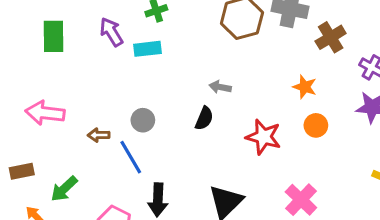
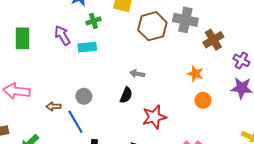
red star: (264, 137) -> (154, 117), moved, turned -30

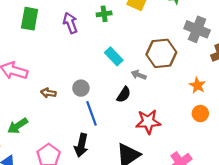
brown hexagon: (152, 26) -> (161, 53), moved
cyan rectangle: (87, 47) -> (114, 56), moved, turned 42
blue line: (75, 122) -> (92, 113), moved

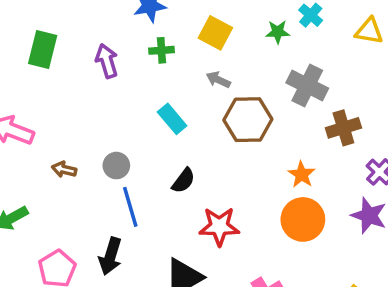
gray arrow: (139, 75) -> (218, 80), moved
orange circle: (200, 114) -> (303, 219), size x1.6

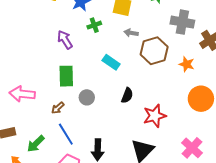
green rectangle: (43, 50) -> (66, 76), moved
brown arrow: (64, 169) -> (58, 108), turned -40
orange star: (302, 174) -> (187, 64), moved
blue line: (130, 207) -> (66, 134), moved

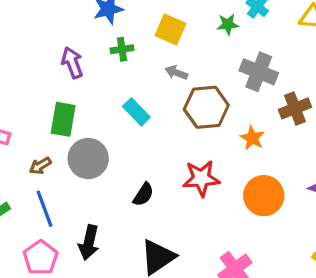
black semicircle: (127, 95) -> (143, 194), moved
gray circle: (87, 97) -> (88, 159), size x1.6
red star: (155, 116) -> (201, 178), moved

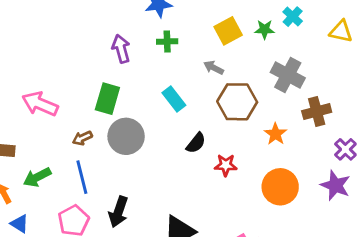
yellow square: (171, 29) -> (228, 31), moved, turned 32
red star: (201, 178) -> (226, 165), size x0.7
black semicircle: (143, 194) -> (196, 143), moved

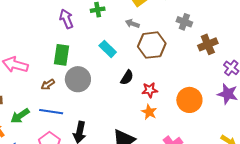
gray cross: (288, 75) -> (184, 22), size x0.7
orange star: (276, 134) -> (149, 112), moved
blue line: (82, 177) -> (51, 112), turned -60

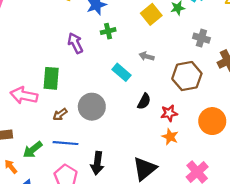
gray arrow: (132, 24) -> (147, 56), moved
brown hexagon: (152, 45) -> (187, 76), moved
green rectangle: (62, 55) -> (51, 78), moved

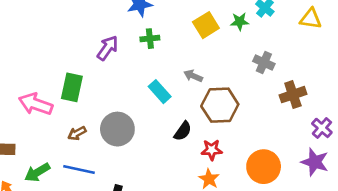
purple arrow: (75, 43) -> (108, 48), turned 54
brown hexagon: (187, 76) -> (220, 105), moved

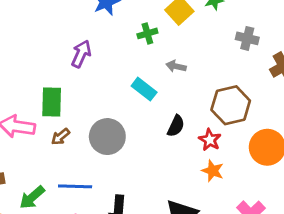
green cross: (150, 39) -> (147, 33), moved
brown hexagon: (220, 105) -> (231, 105), moved
brown arrow: (77, 133) -> (60, 137), moved
red star: (212, 150) -> (210, 140), turned -30

